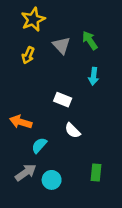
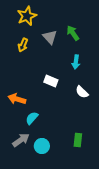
white semicircle: (73, 131) -> (82, 92), moved

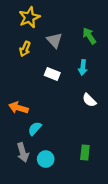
green arrow: (73, 33) -> (89, 36), moved
white rectangle: (51, 81) -> (52, 74), moved
gray arrow: (21, 140) -> (23, 152), turned 108

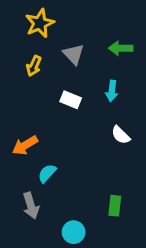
green arrow: (89, 36) -> (121, 48), turned -56
orange arrow: (18, 108) -> (25, 145), turned -48
cyan circle: (46, 159) -> (74, 232), moved

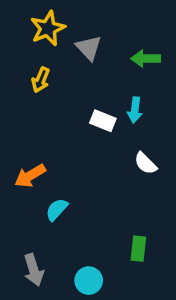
gray triangle: (74, 54) -> (89, 48), moved
white rectangle: (71, 100) -> (103, 121), moved
gray arrow: (31, 206) -> (34, 270), moved

